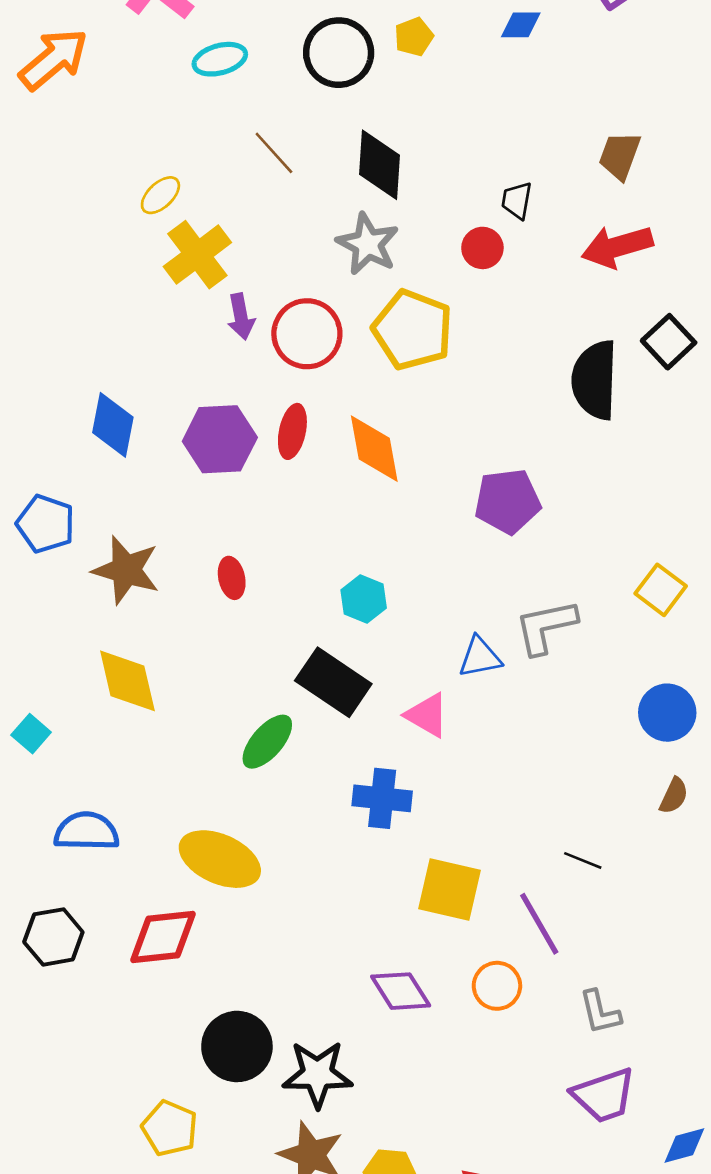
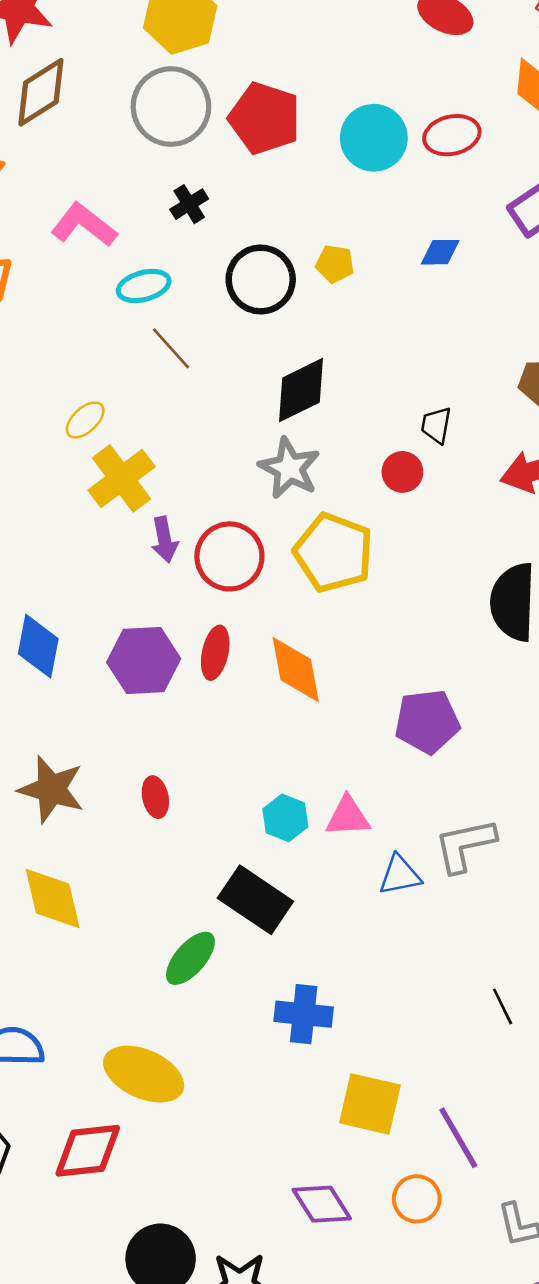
yellow pentagon: (414, 37) -> (335, 264), turned 30
brown line: (274, 153) -> (171, 348), moved
black diamond: (380, 165) -> (301, 390), turned 60
pink triangle: (427, 715) -> (348, 817), moved, turned -33
black line: (583, 860) -> (503, 1006), moved, turned 42

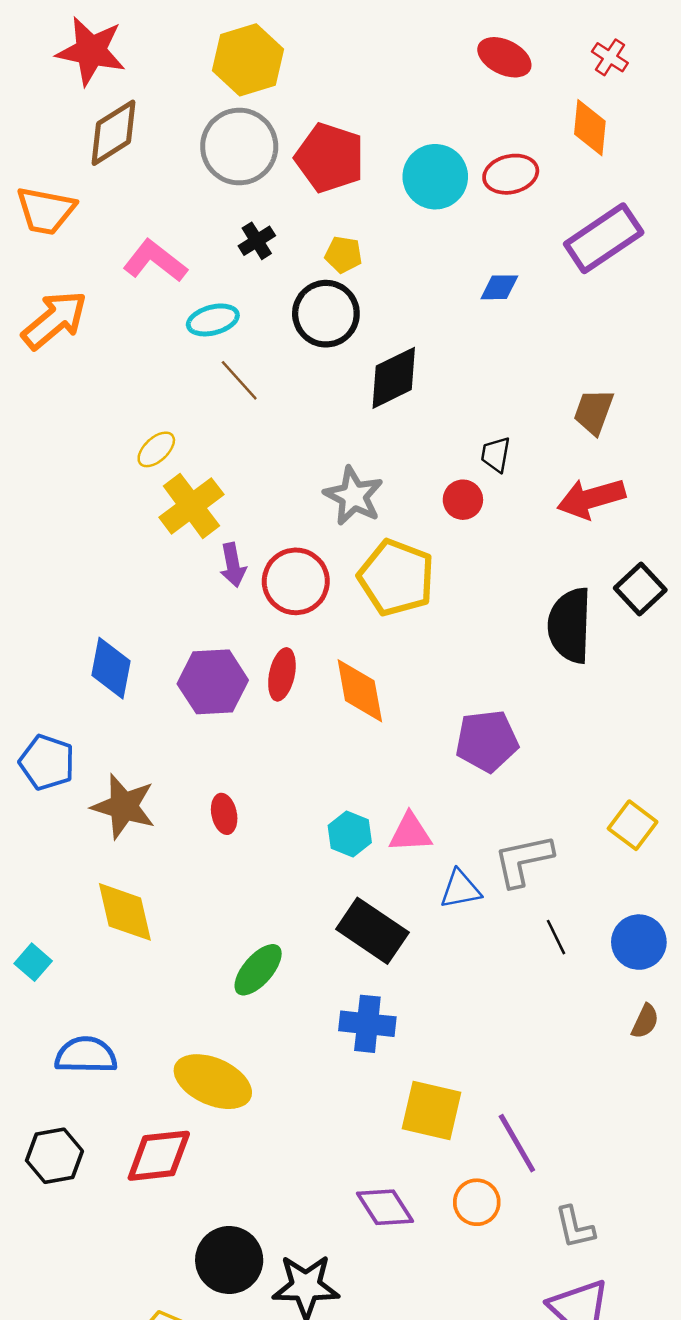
yellow pentagon: (335, 264) -> (344, 255), moved
black diamond: (301, 390) -> (394, 378), moved
black rectangle: (255, 900) -> (372, 931), moved
black line: (503, 1006) -> (556, 937), moved

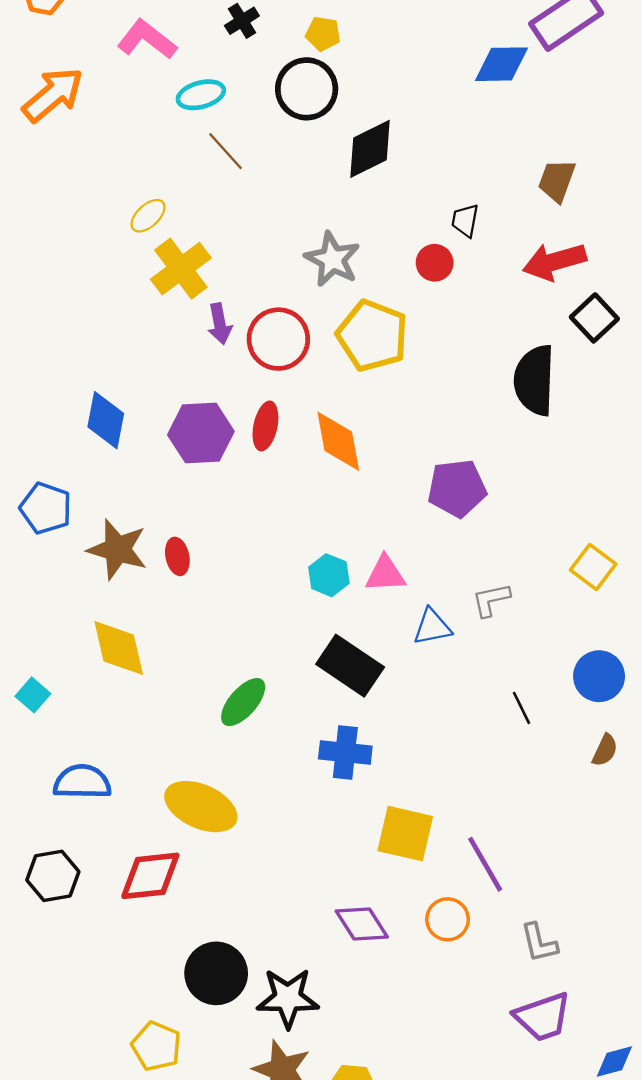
blue diamond: (499, 287) -> (502, 64), moved, size x1.5
black square: (640, 589) -> (594, 318), moved
red ellipse: (224, 814) -> (177, 556), moved
gray L-shape: (523, 860) -> (491, 600), size x0.7
black line: (556, 937) -> (522, 708), moved

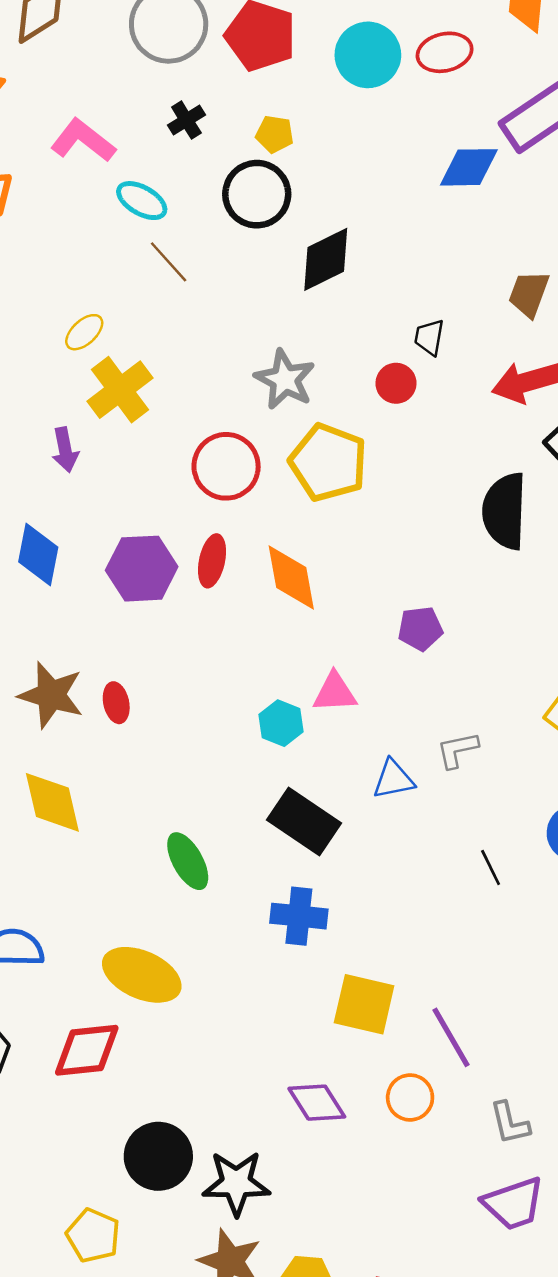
cyan ellipse: (201, 95) -> (142, 201), turned 45
purple arrow: (220, 324) -> (65, 450), moved
purple pentagon: (457, 488) -> (420, 629), size x0.7
pink triangle: (385, 574) -> (335, 692), moved
green ellipse: (243, 702) -> (188, 861), turned -70

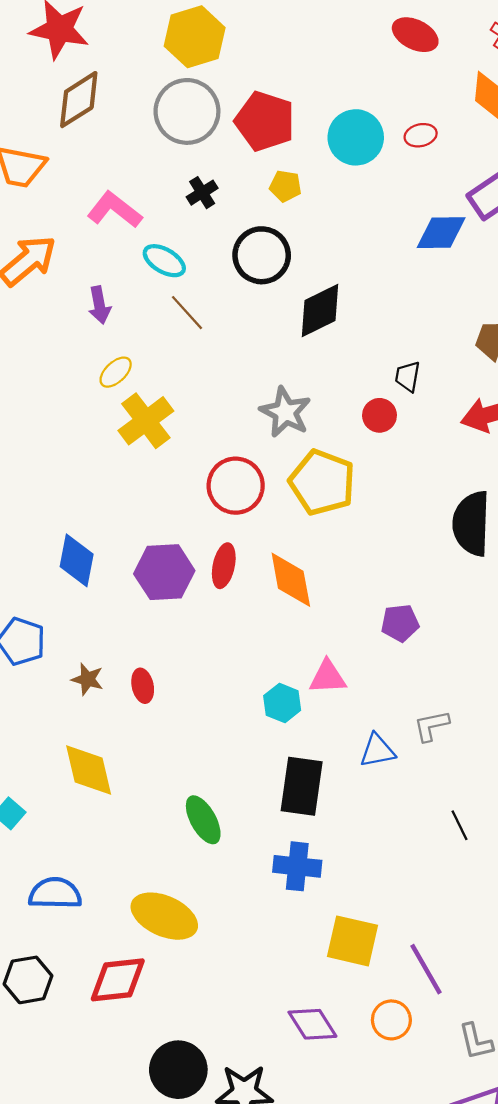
red ellipse: (445, 52) -> (421, 135), size x0.7
yellow pentagon: (275, 134) -> (285, 186), moved
purple arrow: (65, 450) -> (99, 305), moved
brown star: (51, 695) -> (87, 679), size x0.6
black rectangle: (304, 822) -> (302, 786), turned 64

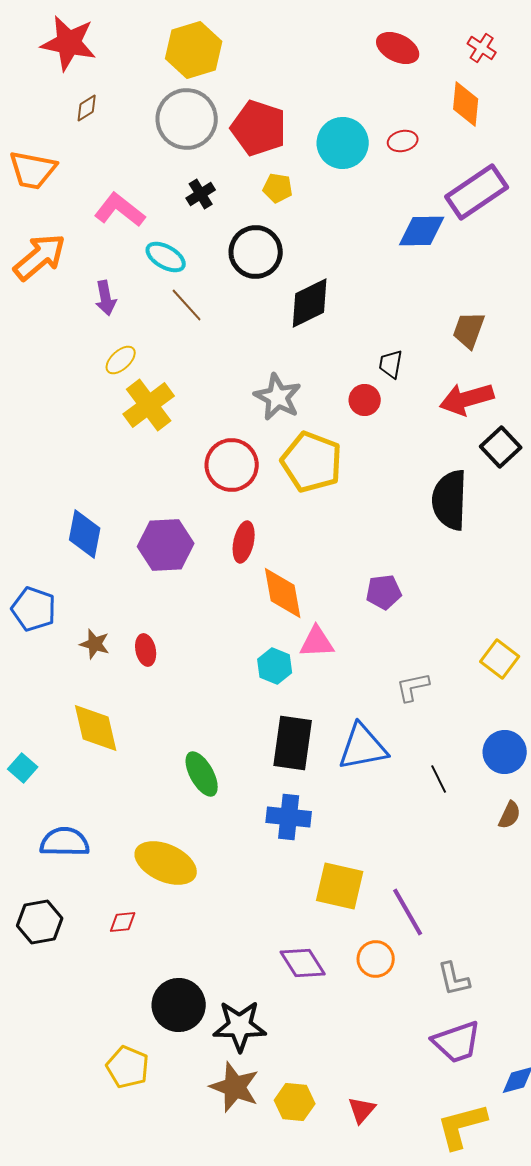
brown diamond: (79, 100) -> (87, 108), size x0.5
red ellipse: (224, 566) -> (244, 542), moved
orange diamond: (291, 580) -> (283, 593), moved
blue triangle: (377, 751) -> (363, 747), moved, size x1.5
red diamond: (118, 980) -> (123, 922), size x0.5

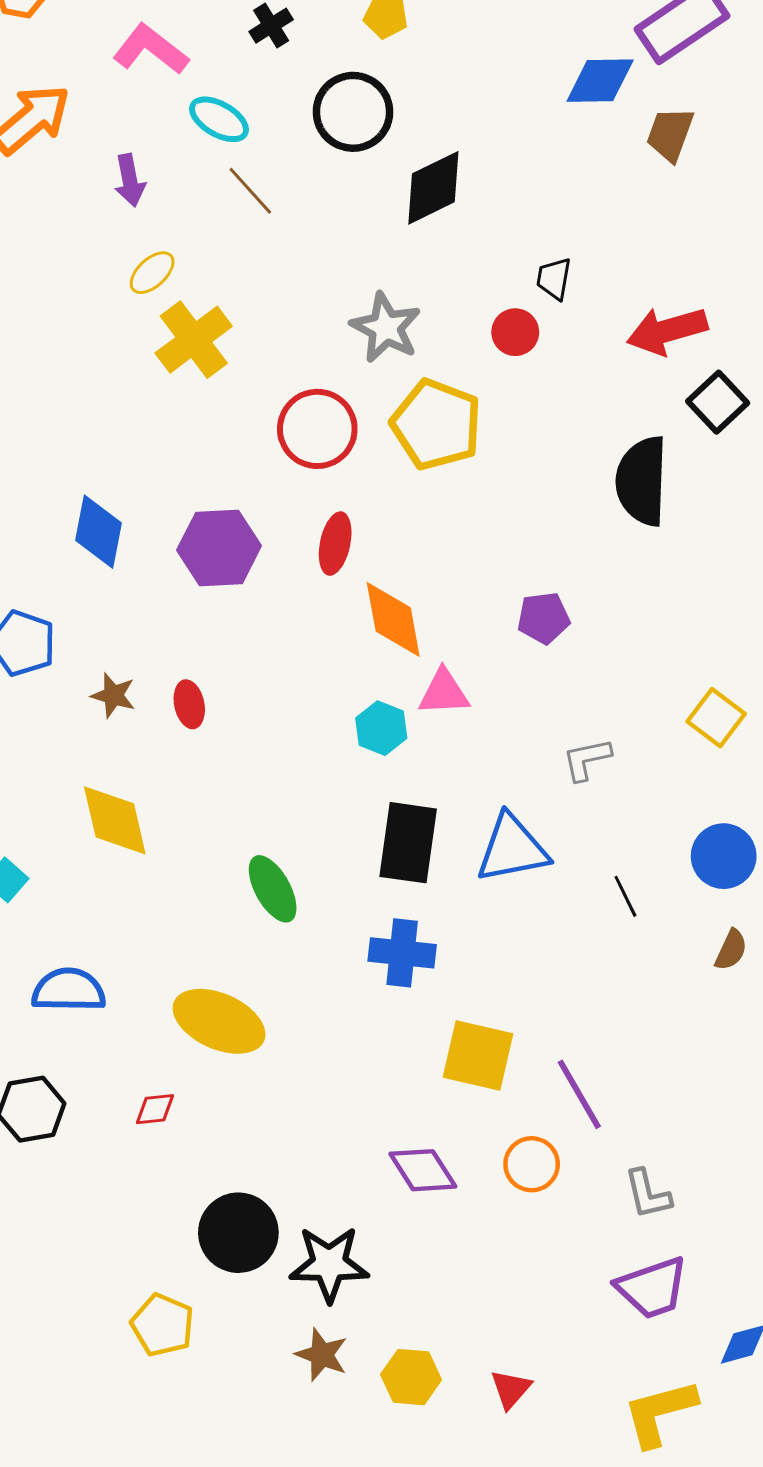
brown trapezoid: (469, 330) -> (670, 134), moved
brown star: (235, 1087) -> (322, 1355), size x0.7

